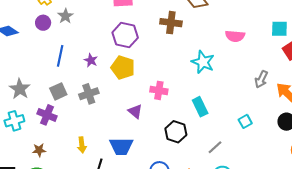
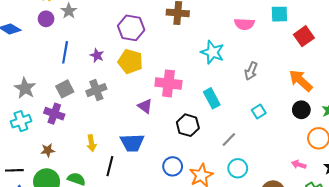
cyan square: (279, 29) -> (279, 14), moved
gray arrow: (261, 79) -> (251, 71), moved
pink cross: (159, 90) -> (168, 83), size x1.4

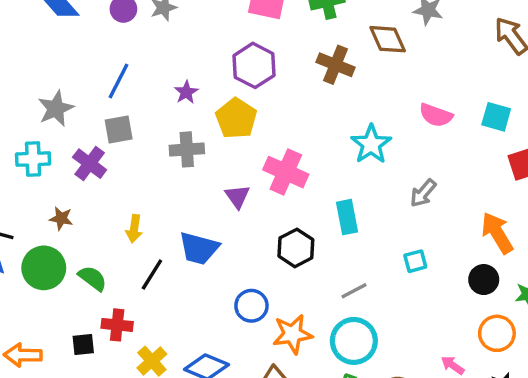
blue line: (65, 52) -> (119, 81), moved
gray cross: (96, 90) -> (187, 149), moved
cyan circle: (238, 168) -> (354, 341), size x1.4

